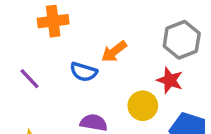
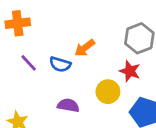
orange cross: (53, 21) -> (18, 23), moved
purple line: (29, 79) -> (29, 63), moved

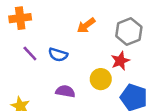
orange arrow: (85, 48) -> (86, 25), moved
red star: (130, 71) -> (120, 61), turned 30

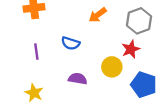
purple line: (30, 53) -> (36, 52), moved, turned 35

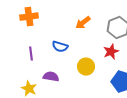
yellow circle: (112, 67) -> (86, 67), moved
purple semicircle: (78, 79) -> (51, 77), moved

